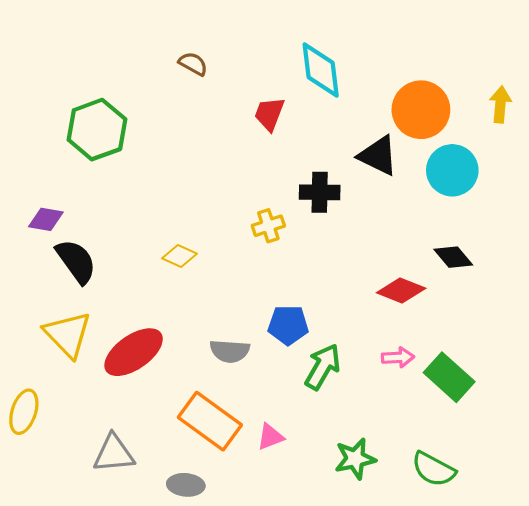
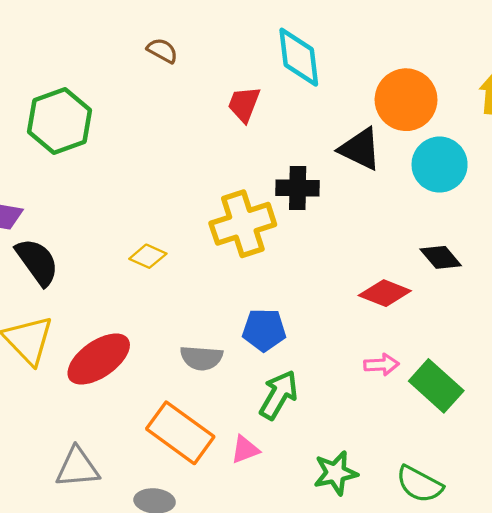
yellow cross: (268, 226) -> (243, 224), size x1.8
green arrow: (323, 367) -> (279, 395), moved

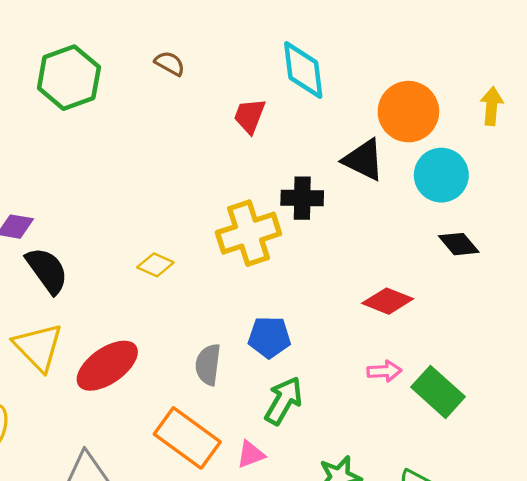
green hexagon: (60, 121) -> (69, 78), moved
black diamond: (441, 257) -> (459, 244), moved
gray semicircle: (201, 358) -> (208, 365), turned 93

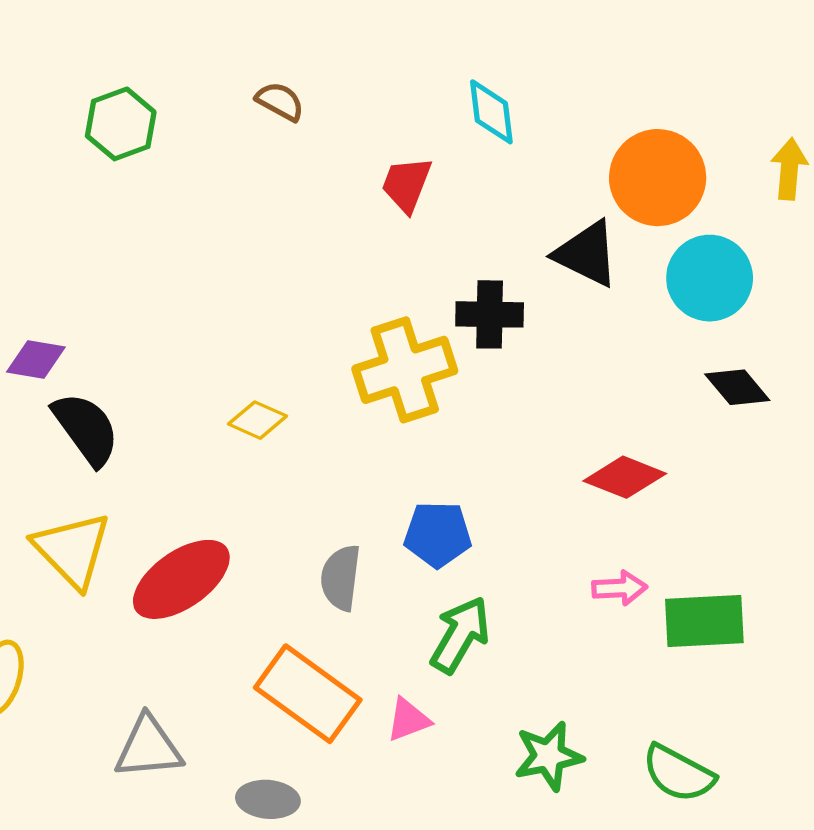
cyan diamond: (303, 70) -> (491, 112), size x0.7
green hexagon: (69, 78) -> (121, 124), size x0.7
green rectangle: (438, 392) -> (704, 621), turned -45

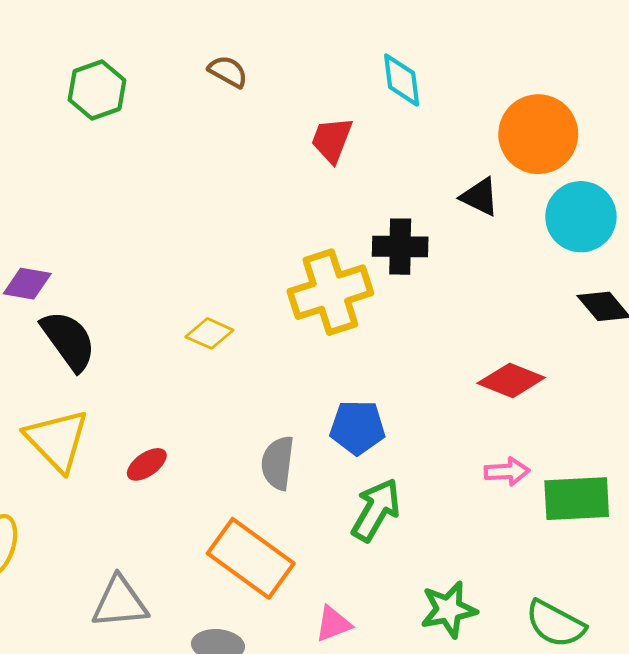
black triangle: (587, 254) -> (480, 197), size x0.7
red ellipse: (181, 579) -> (147, 464), size x0.5
pink triangle: (408, 720) -> (333, 624), moved

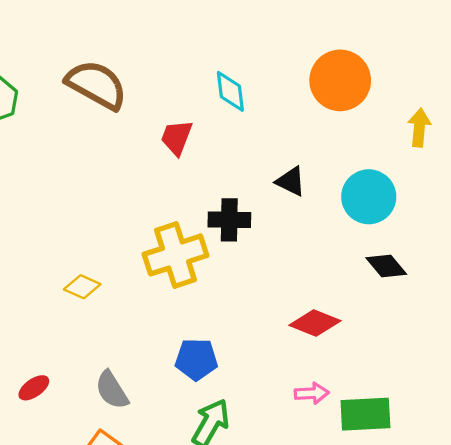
brown semicircle: (228, 71) -> (96, 85), size x2.0
orange circle: (538, 134) -> (340, 80), moved
gray semicircle: (278, 463) -> (112, 390), moved, turned -39

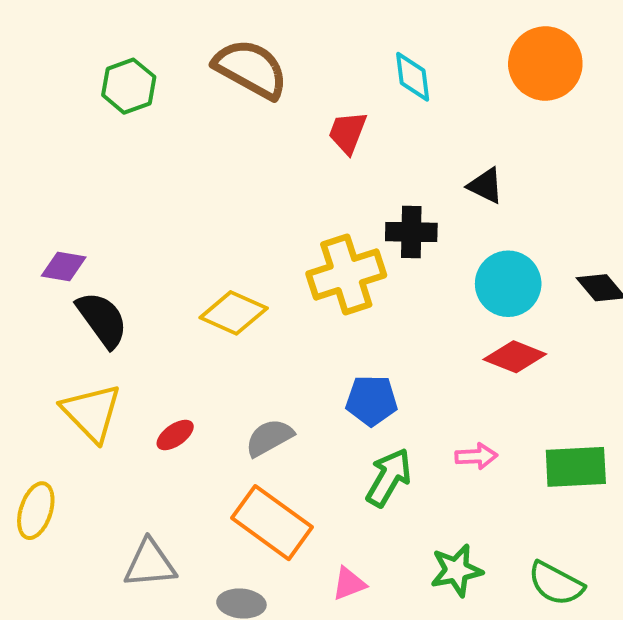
cyan circle: (369, 197) -> (508, 284), moved
yellow diamond: (82, 287) -> (234, 313), size x1.5
gray semicircle: (112, 390) -> (269, 438), turned 93
pink arrow: (312, 393) -> (476, 456), moved

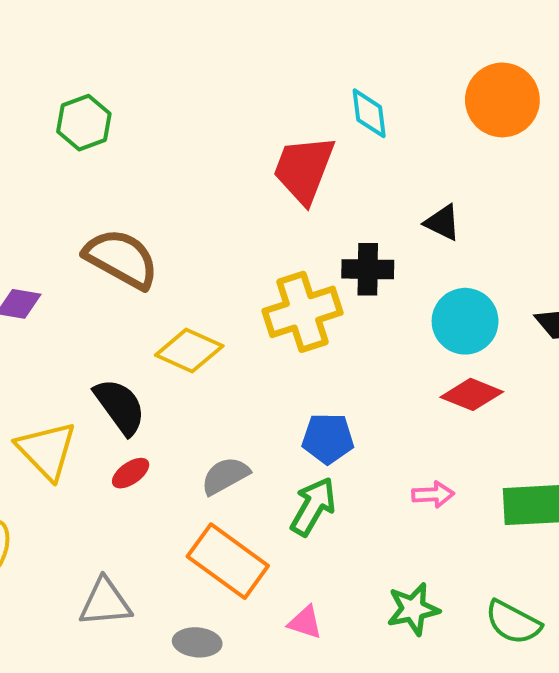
brown semicircle: (251, 69) -> (121, 259), moved
red trapezoid: (348, 132) -> (304, 169), size x1.6
black semicircle: (102, 320) -> (120, 406), moved
green arrow: (389, 477) -> (313, 506), moved
pink triangle: (349, 584) -> (305, 622), turned 39

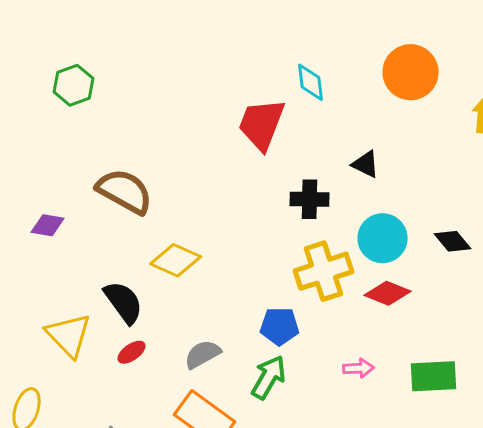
green hexagon: (84, 123) -> (74, 85), moved
yellow cross: (302, 312) -> (324, 271), moved

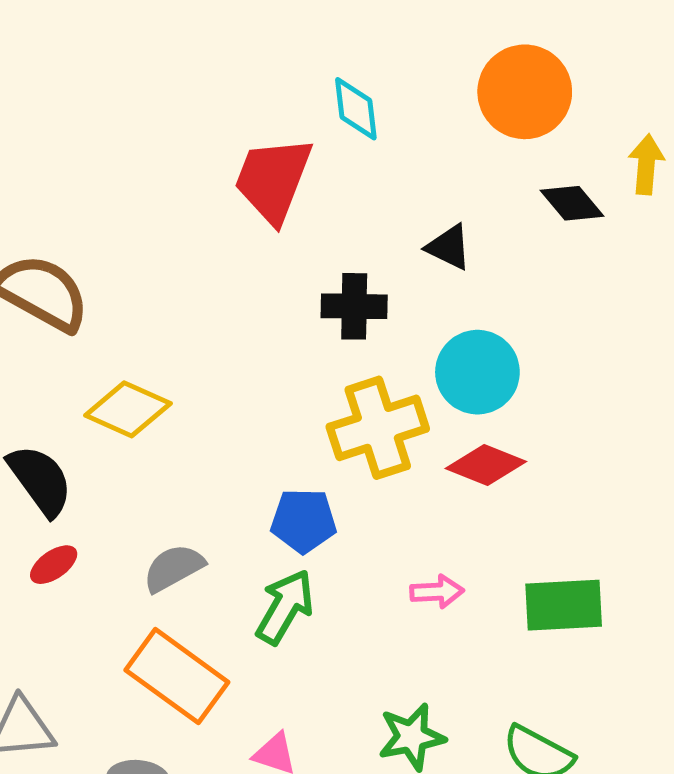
black diamond: (453, 241) -> (572, 203), moved

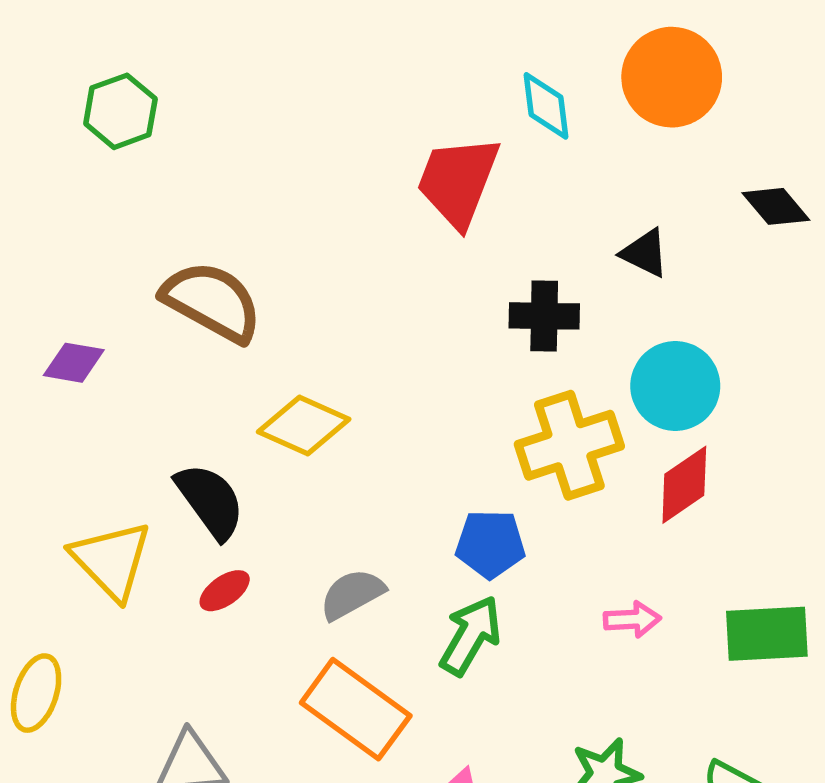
orange circle: (525, 92) -> (672, 77), moved
red diamond: (486, 465) -> (684, 485), turned -56

